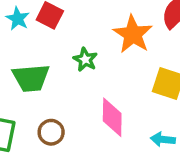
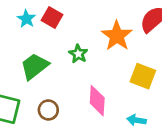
green trapezoid: (31, 78) -> (35, 66), turned 144

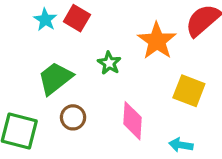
brown circle: (48, 110) -> (73, 117), moved

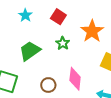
red square: (77, 18) -> (58, 17), moved
brown circle: (73, 117) -> (48, 85), moved

